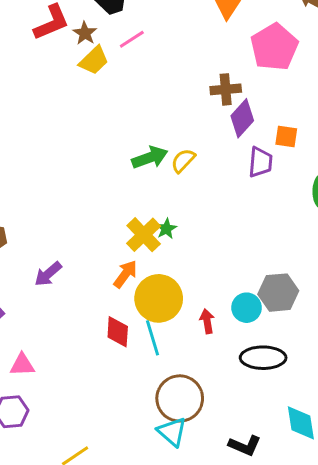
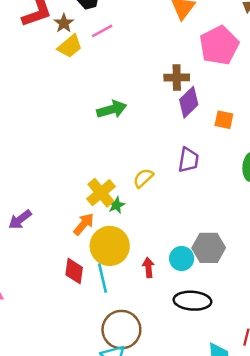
green arrow: (150, 157) -> (112, 109), moved
yellow semicircle: (183, 161) -> (143, 178), moved
purple trapezoid: (260, 162) -> (188, 160), moved
green star: (166, 229) -> (116, 205), moved

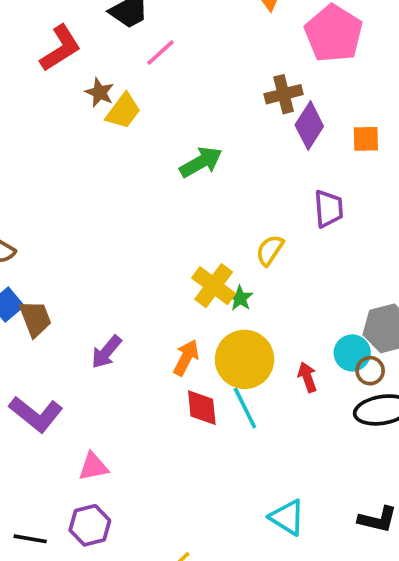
brown star: (64, 23) -> (100, 92), moved
yellow trapezoid: (70, 46) -> (123, 111), moved
orange arrow: (84, 224) -> (186, 358), moved
brown circle: (121, 330) -> (370, 371), moved, size x0.5

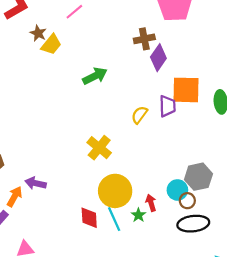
orange square: (366, 139) -> (186, 90), moved, size x1.8
yellow semicircle: (270, 250) -> (139, 115), moved
green star: (240, 298) -> (138, 215), moved
purple arrow: (106, 352) -> (36, 183), turned 60
orange arrow: (186, 358) -> (15, 196), moved

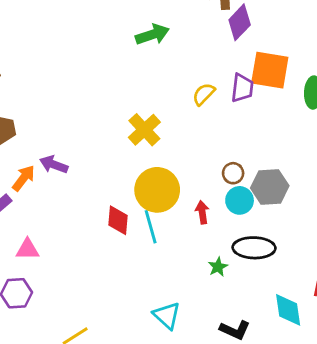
brown circle: (187, 201) -> (233, 173), moved
green star: (138, 215) -> (218, 267), moved

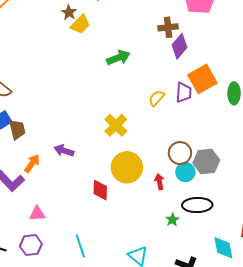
orange square: (270, 70) -> (202, 79), turned -36
purple arrow: (54, 165) -> (64, 151), moved
brown circle: (233, 173) -> (180, 153), size x1.5
cyan line: (151, 227) -> (80, 246), moved

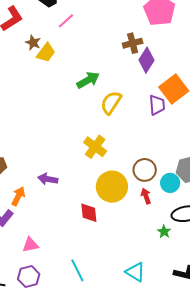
yellow semicircle: (157, 98) -> (111, 103), moved, size x1.4
brown circle: (180, 153) -> (145, 170), moved

